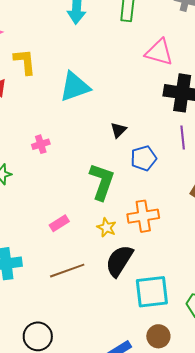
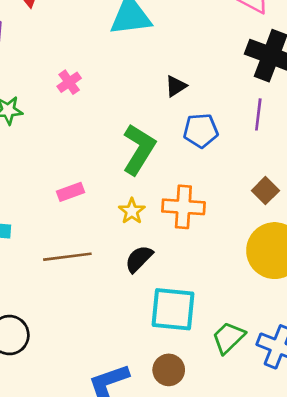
pink cross: (41, 144) -> (69, 82), turned -30
black semicircle: (119, 261) -> (139, 259), size x0.7

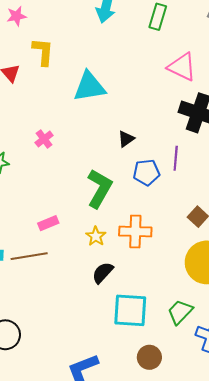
purple line: (258, 114) -> (176, 158), moved
brown line: (67, 257) -> (29, 256), moved
green trapezoid: (228, 338) -> (180, 312), moved
brown circle: (169, 370) -> (149, 357), moved

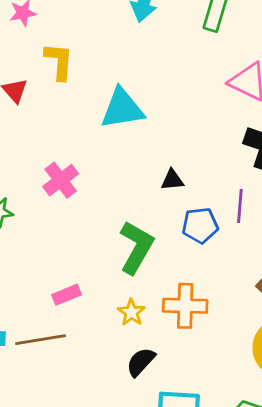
pink cross: (44, 139) -> (61, 180), size x1.4
black triangle: (126, 139) -> (172, 180), turned 30

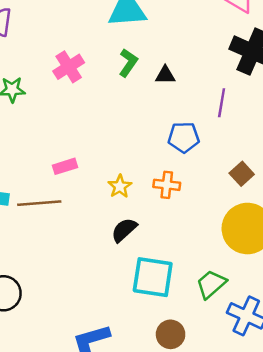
blue pentagon: (200, 225) -> (184, 137), moved
green L-shape: (136, 247) -> (128, 63), moved, size x0.6
orange cross: (185, 306) -> (167, 185), size x0.7

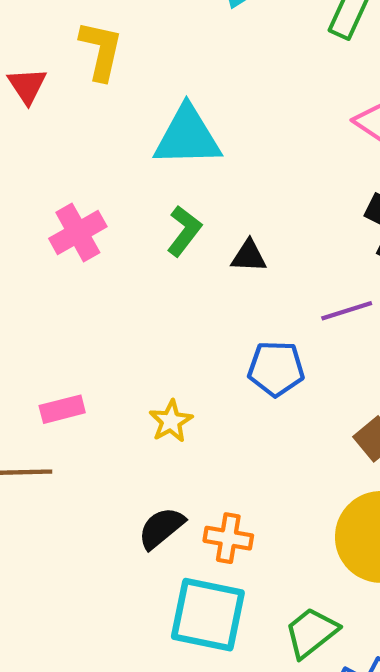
purple line: (222, 103) -> (347, 311), turned 60
orange cross: (167, 185) -> (228, 538), moved
yellow star: (120, 186) -> (171, 421), moved

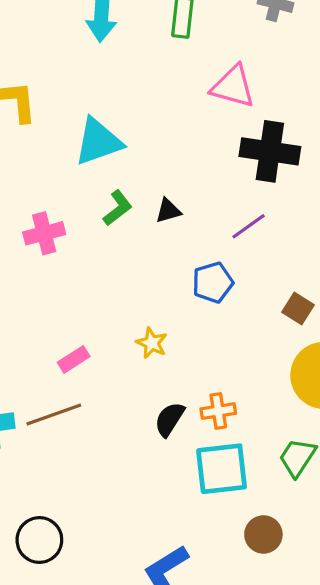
green L-shape: (184, 231) -> (118, 208), turned 33
pink cross: (78, 233) -> (44, 233), turned 33

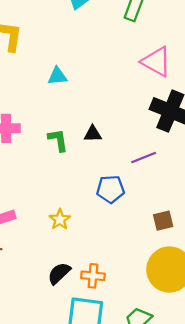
cyan triangle: (98, 142) -> (57, 76), size x0.6
green L-shape: (118, 208) -> (58, 140), moved, turned -75
brown square: (298, 309) -> (163, 221), turned 30

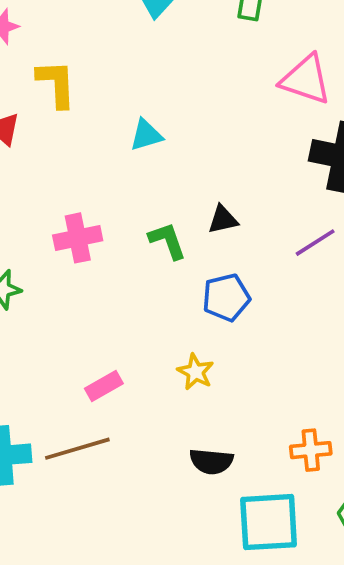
blue pentagon: (110, 189) -> (226, 297), moved
black semicircle: (59, 273) -> (211, 461), turned -120
orange cross: (93, 276) -> (311, 450), moved

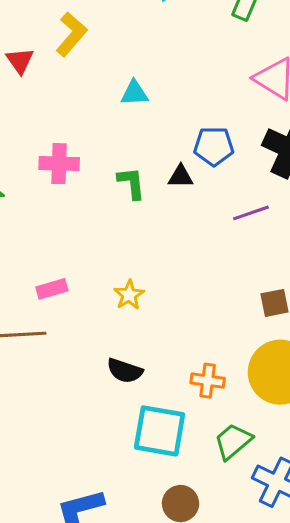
yellow L-shape: (56, 84) -> (71, 34), turned 30
blue pentagon: (226, 297) -> (214, 146), moved

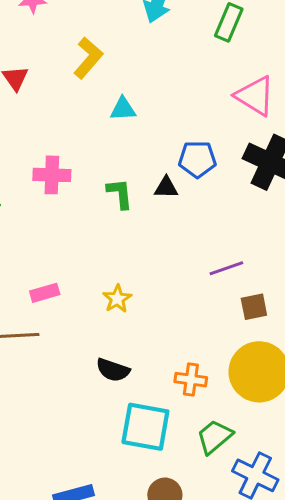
yellow L-shape: (71, 34) -> (88, 58), moved
purple line: (251, 213) -> (226, 268), moved

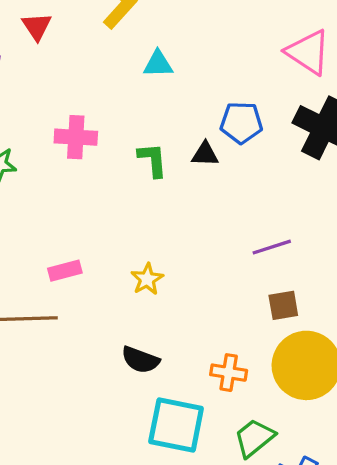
brown square: (254, 307) -> (283, 305), moved

